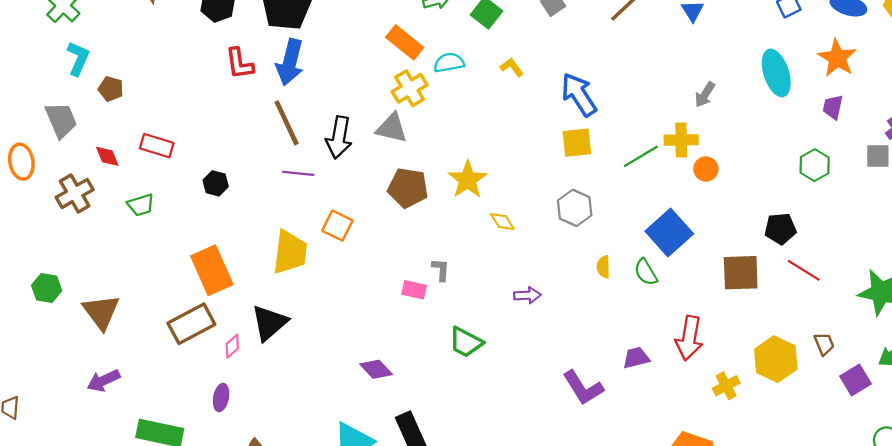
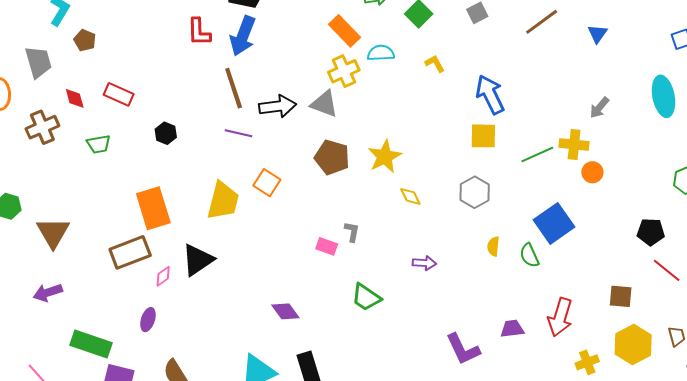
black arrow: (339, 137) -> (277, 106), turned -114
brown square: (741, 273) -> (621, 296), moved, size x0.7

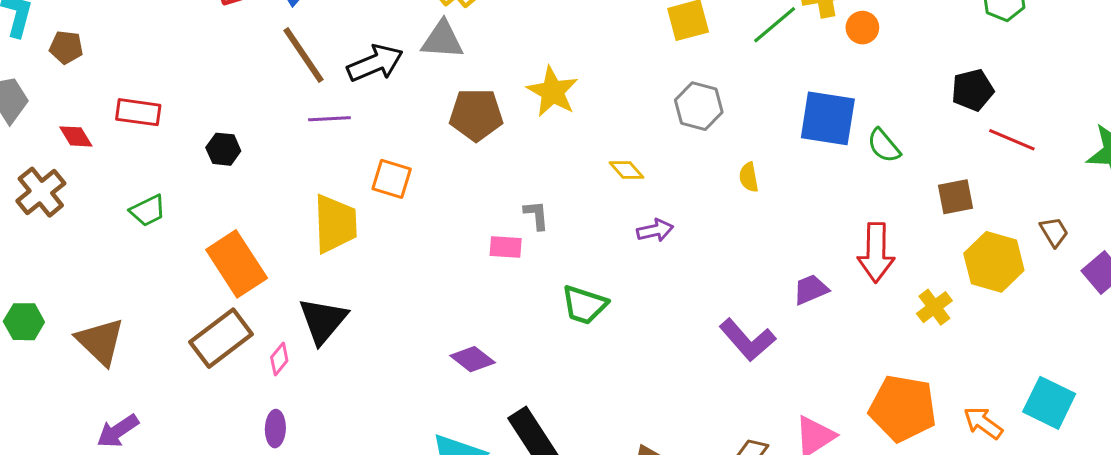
green trapezoid: (99, 144) -> (148, 211), moved
yellow diamond: (410, 196) -> (627, 170), moved
blue square: (554, 223) -> (828, 118), turned -30
green semicircle: (529, 255) -> (884, 146), moved

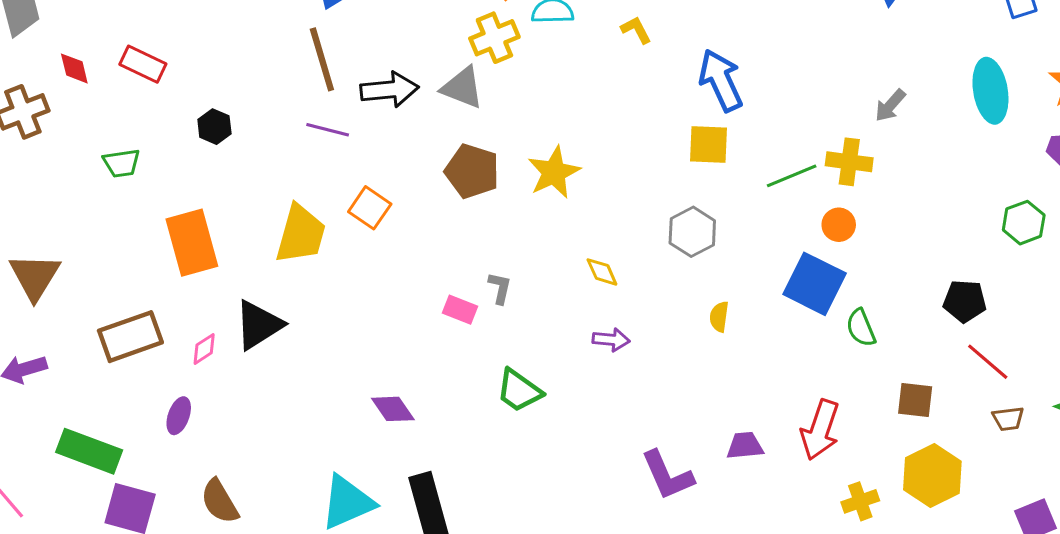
orange circle: (862, 28) -> (839, 225), moved
brown trapezoid: (1054, 232) -> (1008, 419), moved, turned 96
brown rectangle: (221, 338) -> (130, 337), moved

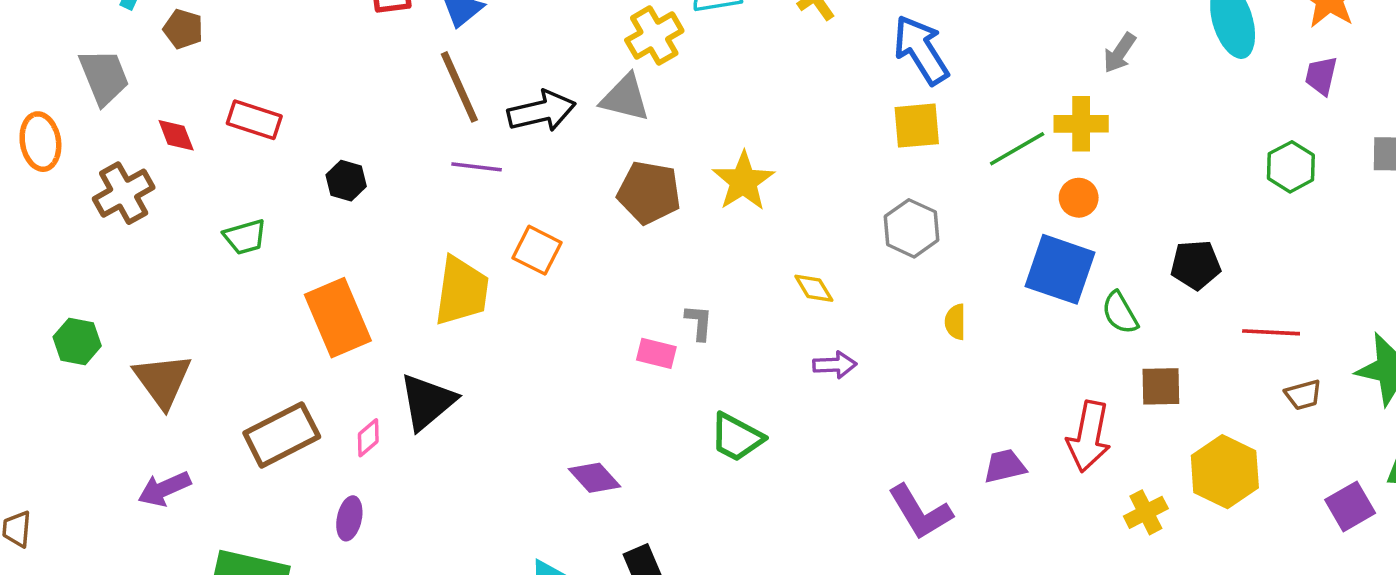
black pentagon: (965, 301) -> (1196, 265), moved
red line: (988, 362) -> (1271, 332), turned -30
brown square: (915, 400) -> (1161, 386), moved

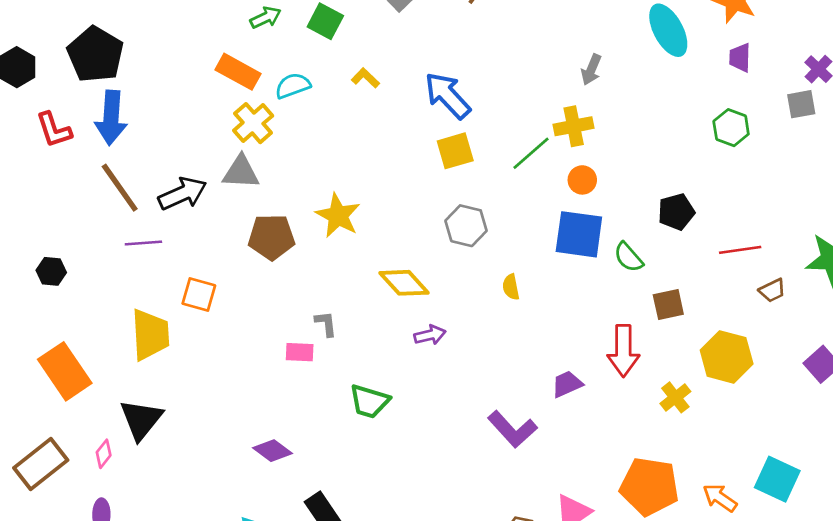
yellow diamond: (814, 288) -> (404, 283), size x1.6

